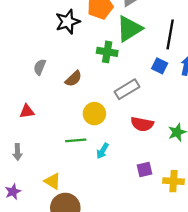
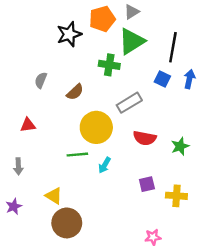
yellow circle: (94, 114) -> (96, 127), size x1.4

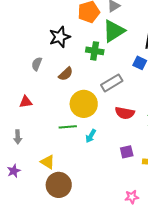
black star: (69, 34) -> (60, 37), moved

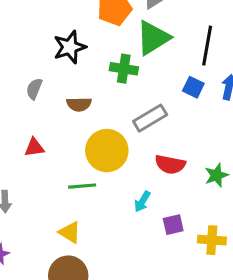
brown semicircle: (66, 74) -> (79, 104), turned 42
red triangle: (26, 102) -> (34, 147), moved
cyan arrow: (91, 136) -> (142, 201), moved
yellow triangle: (48, 162) -> (70, 232), moved

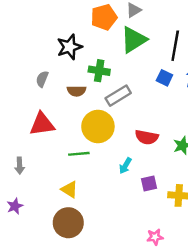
green cross: (124, 69) -> (99, 71), moved
gray rectangle: (150, 118) -> (118, 96), moved
red triangle: (34, 147) -> (42, 124), size x1.6

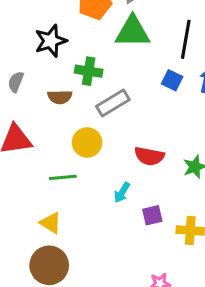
green triangle: (134, 40) -> (133, 32), turned 32
yellow circle: (98, 127) -> (87, 142), size x0.7

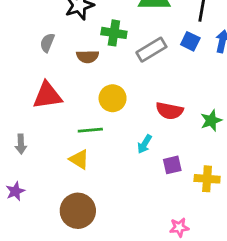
gray rectangle: (113, 103) -> (151, 50), moved
yellow triangle: (51, 223) -> (79, 159), moved

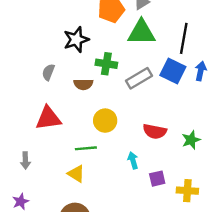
blue square: (190, 41) -> (173, 71), size x1.5
cyan arrow: (145, 144) -> (133, 160), turned 133

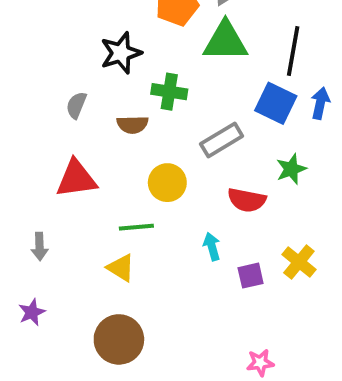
gray rectangle: (139, 78) -> (222, 140), moved
green star: (191, 140) -> (291, 169), moved
yellow cross: (187, 191) -> (299, 262), moved, turned 35

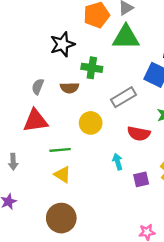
gray semicircle: (76, 105) -> (38, 87), moved
green line: (136, 227) -> (60, 150), moved

